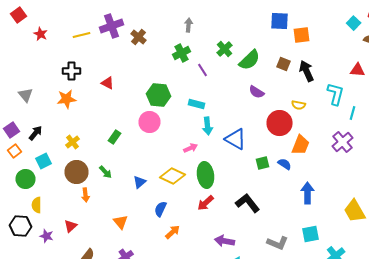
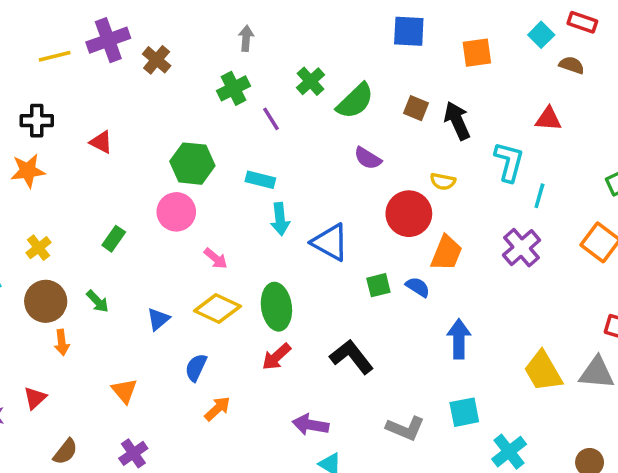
orange square: (302, 35) -> (477, 53), moved
pink arrow: (190, 148) -> (216, 258), moved, turned 64

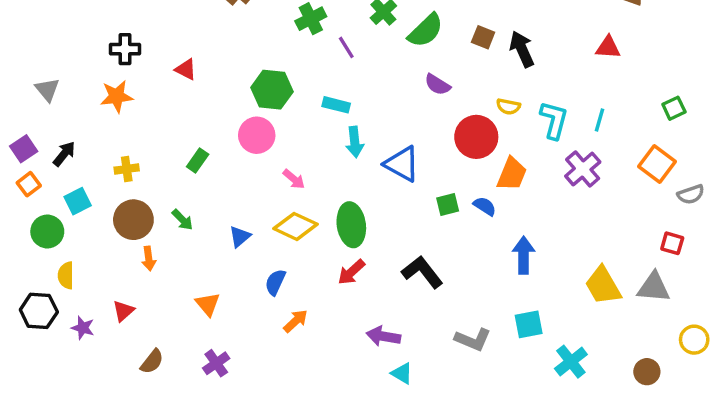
cyan L-shape: (509, 162) -> (554, 120), moved
yellow cross: (39, 248) -> (127, 169), turned 30

